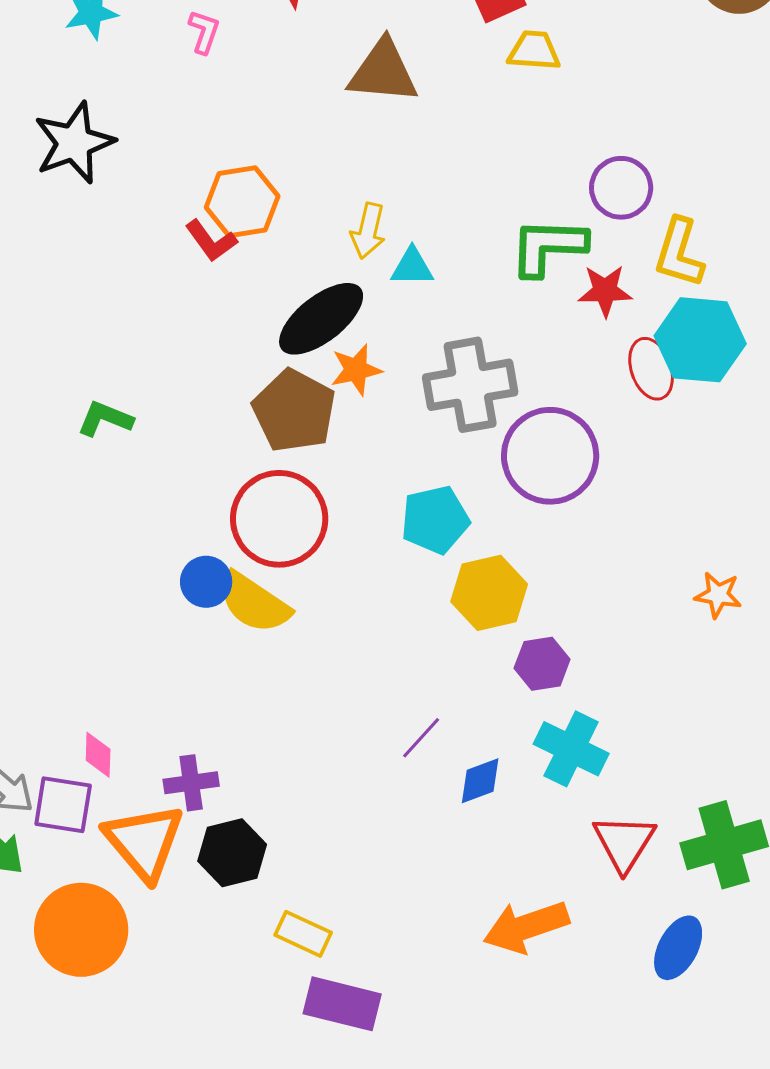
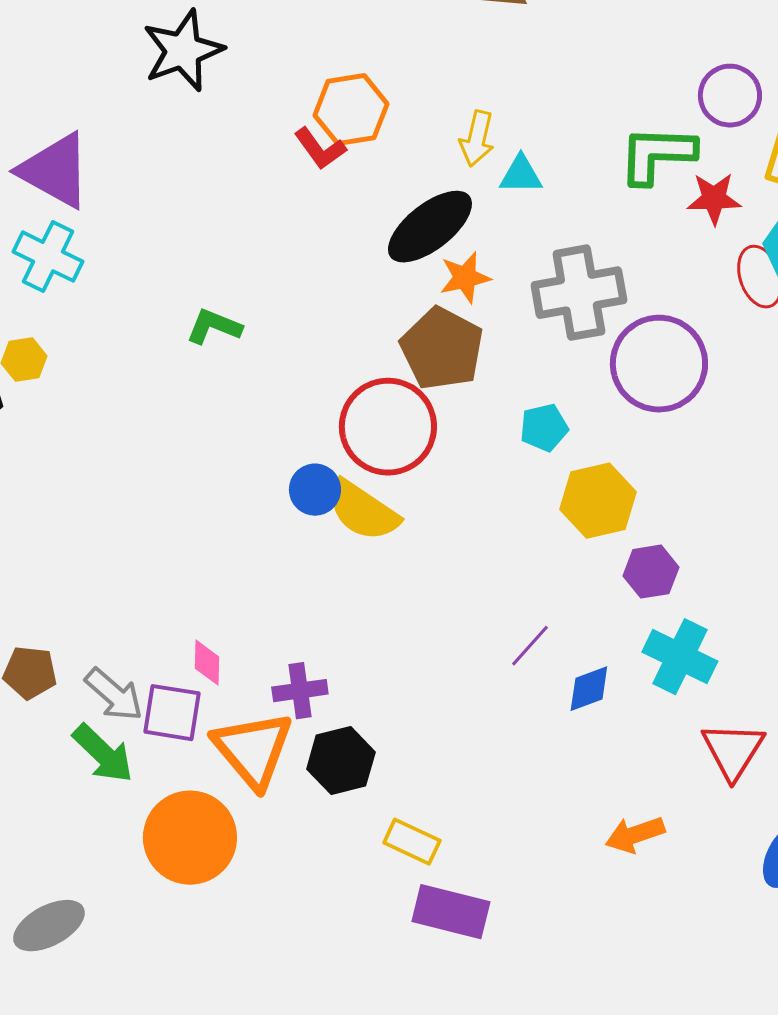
brown pentagon: (294, 411) -> (442, 349), moved
cyan pentagon: (435, 520) -> (544, 428), size x0.7
orange arrow: (526, 927) -> (635, 835), size x0.7

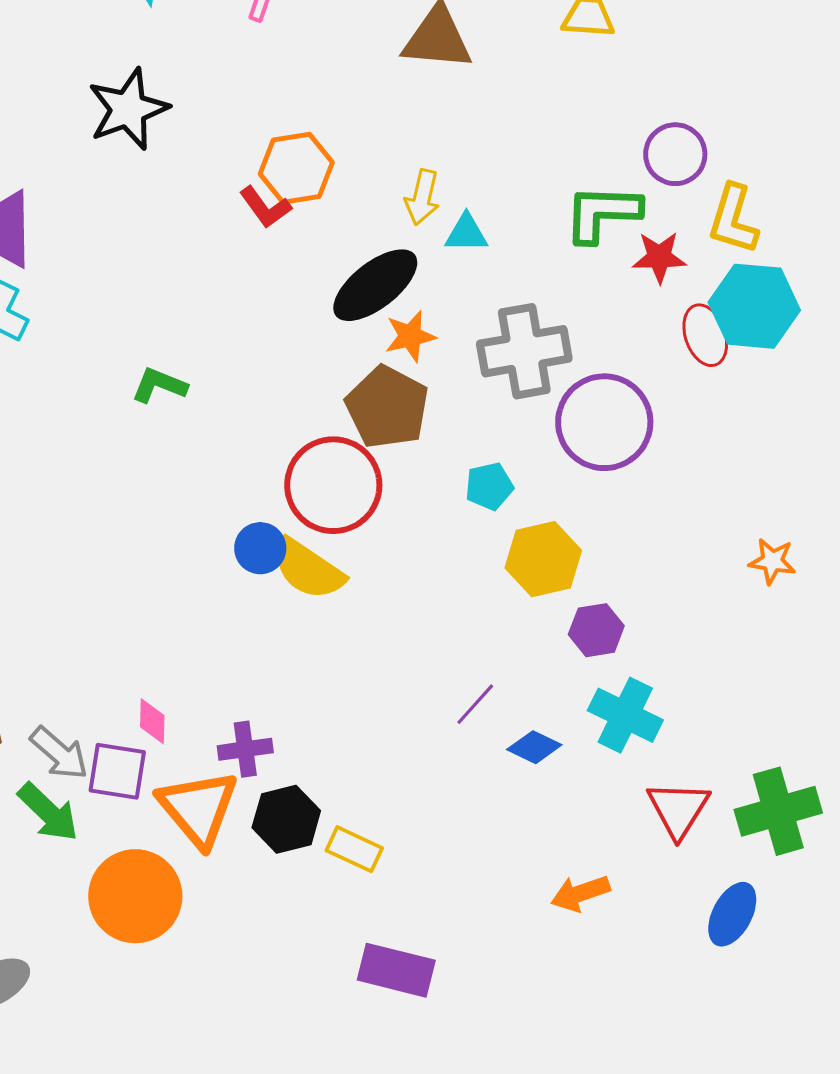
blue diamond: (589, 689) -> (534, 747), turned 46
yellow rectangle: (412, 842) -> (354, 849), moved

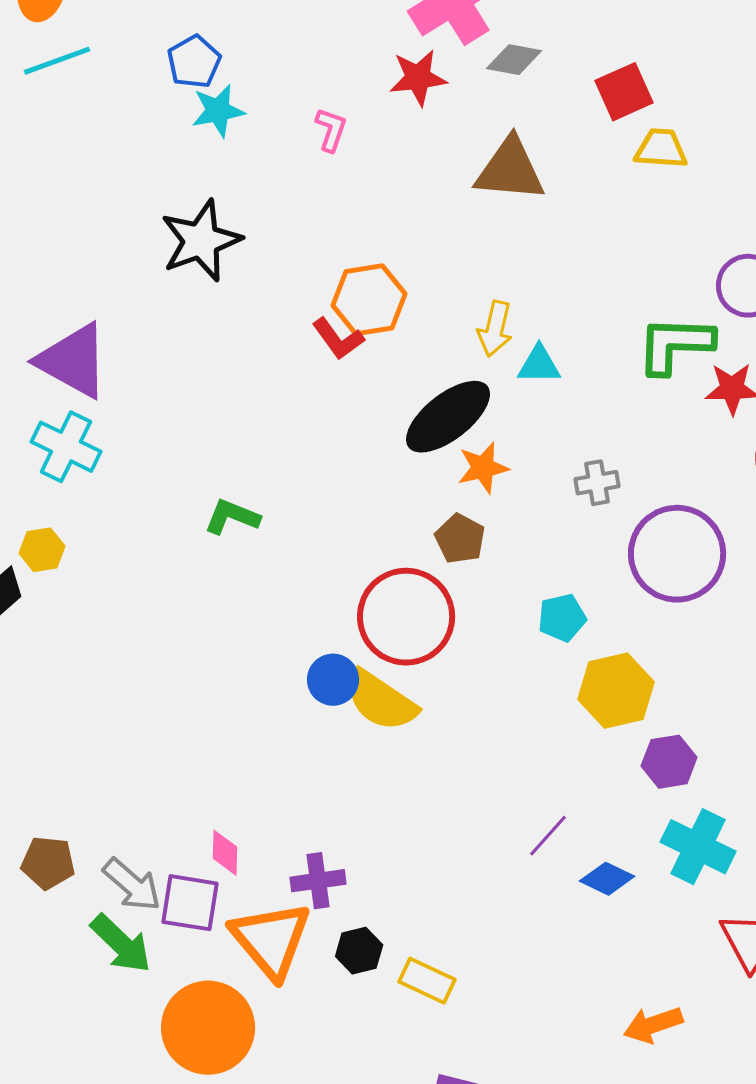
gray cross: (524, 351) -> (597, 483), size x0.5
brown pentagon: (387, 407) -> (460, 539), size x0.6
black hexagon: (286, 819) -> (359, 951), size x0.7

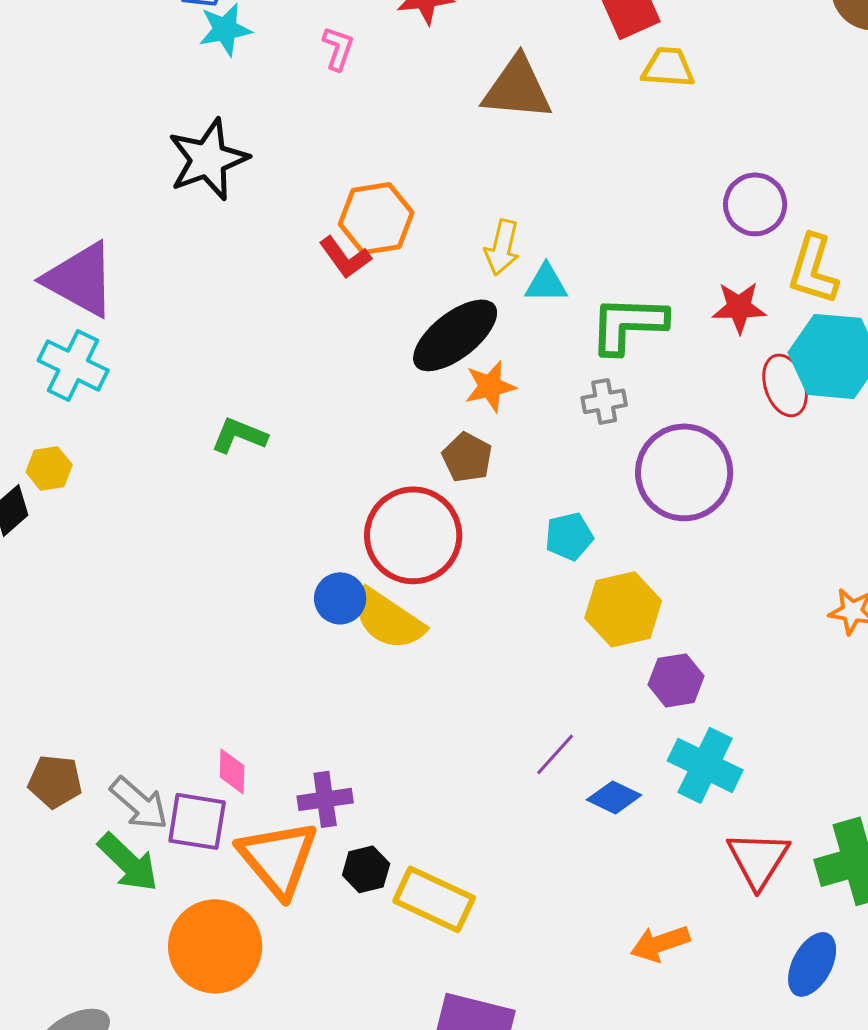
green L-shape: (675, 345) -> (628, 324), moved
yellow rectangle: (427, 981) -> (434, 899), size x1.4

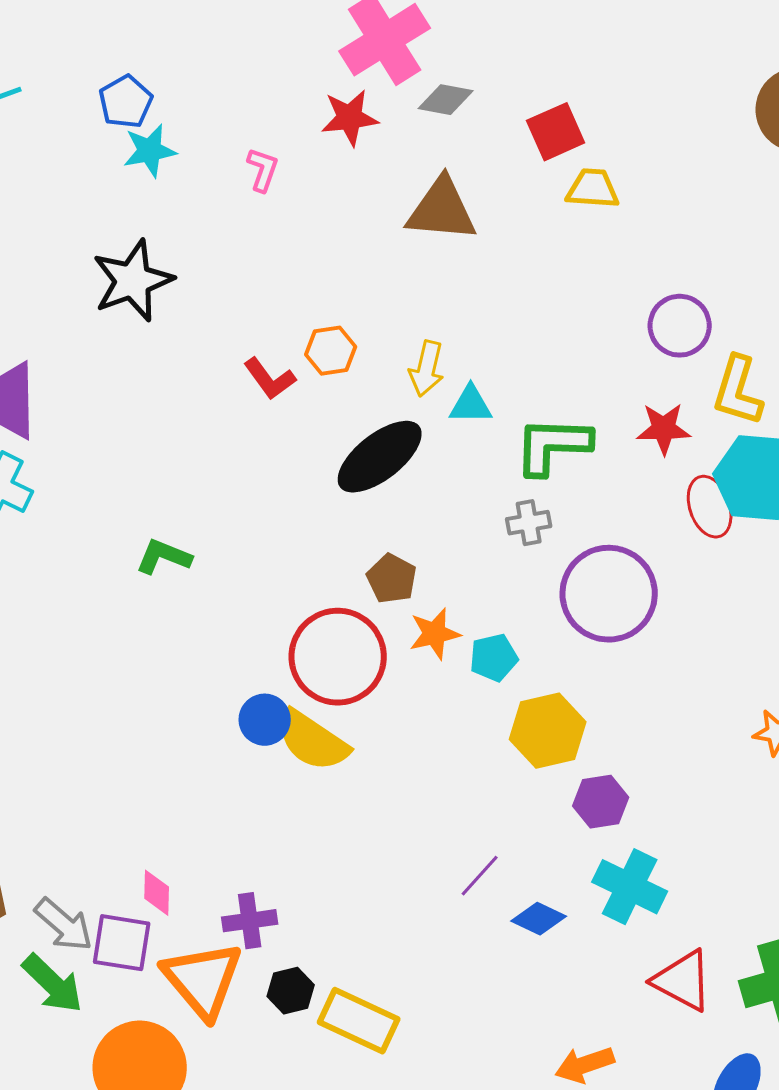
orange hexagon: (376, 218) -> (331, 351), moved, size x0.7
orange star: (490, 386) -> (435, 634), moved
red triangle: (758, 859) -> (683, 981), turned -34

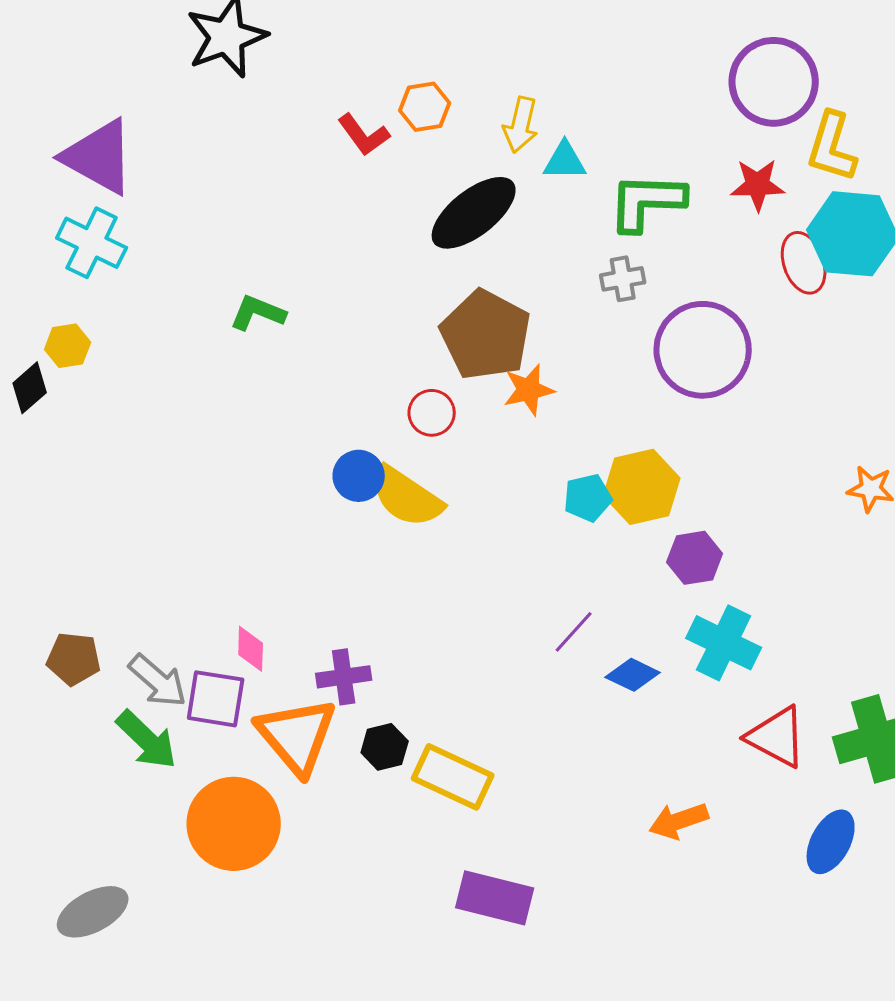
purple circle: (680, 326) -> (774, 82), size x1.4
brown pentagon: (392, 579) -> (486, 335), size x1.8
red circle: (338, 657) -> (432, 413), size x0.5
cyan pentagon: (494, 658) -> (588, 498), moved

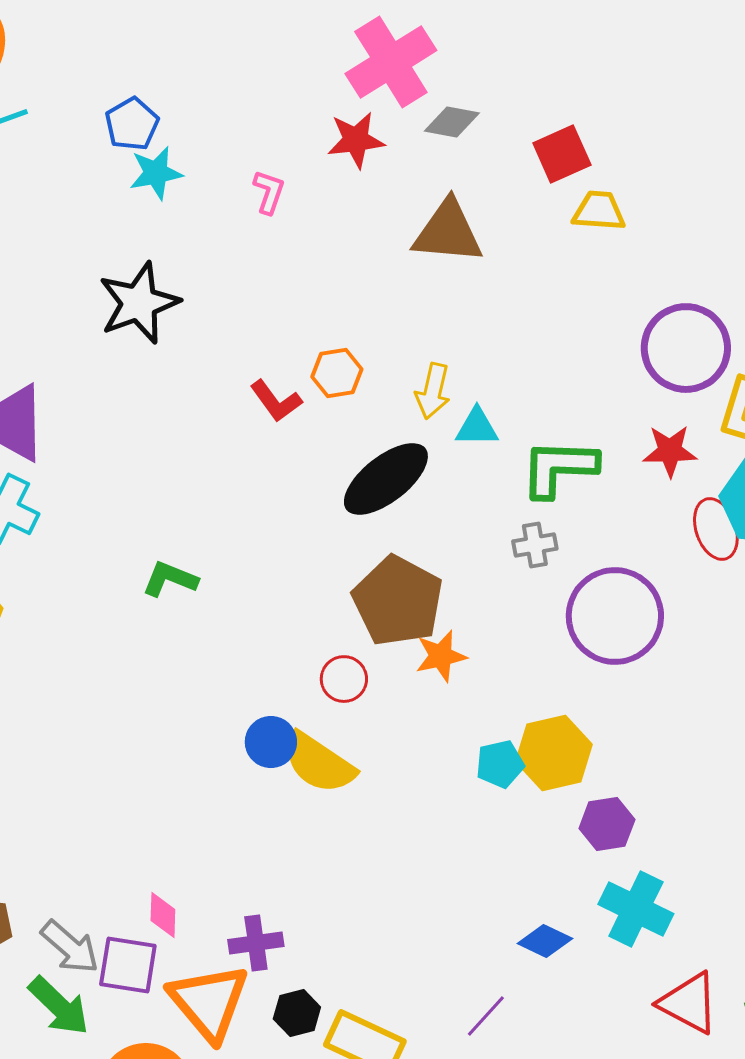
purple line: (574, 632) -> (486, 1016), moved

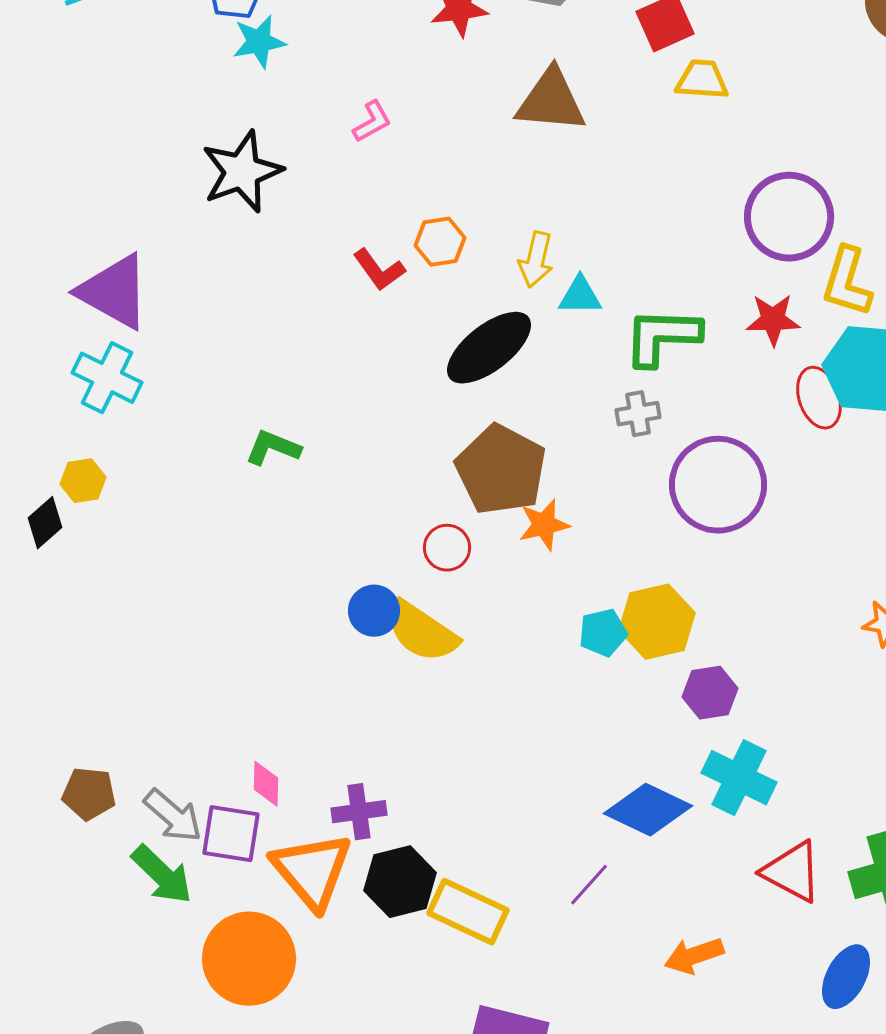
pink L-shape: (269, 192) -> (372, 122), moved, turned 42
blue diamond: (545, 941) -> (648, 810), size x1.6
black hexagon: (297, 1013) -> (400, 882), size x1.5

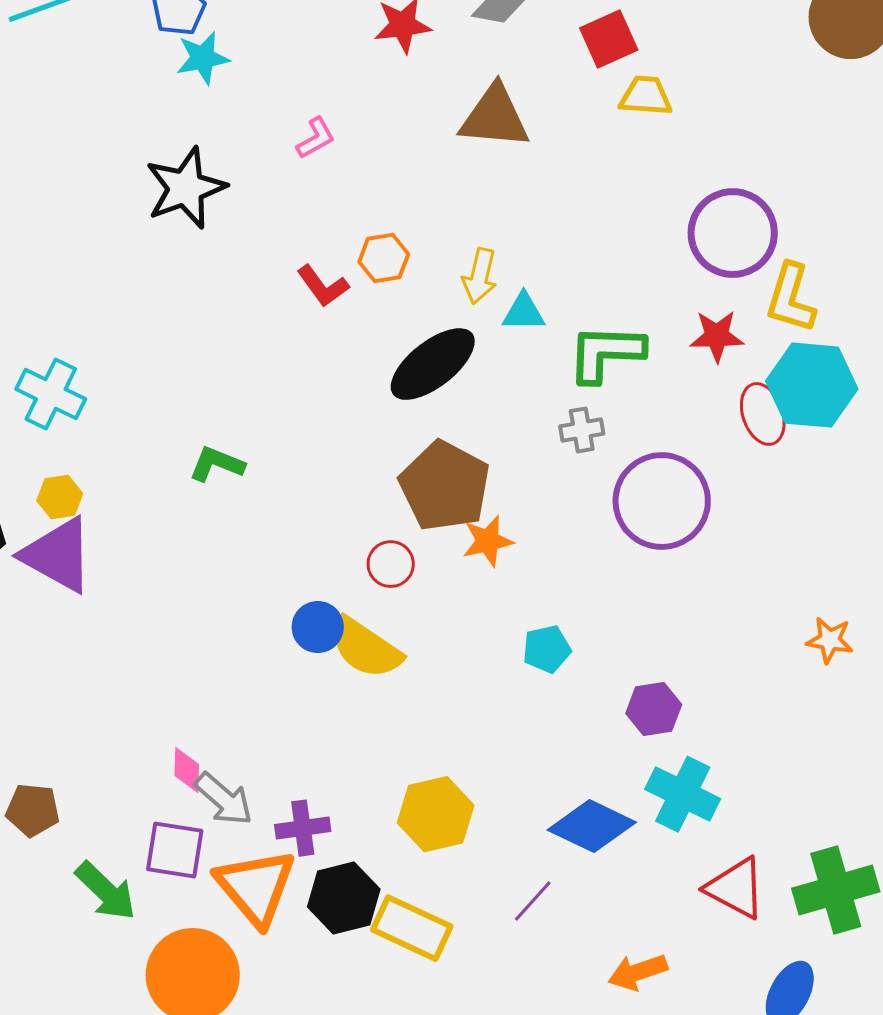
purple triangle: (114, 292) -> (58, 555), moved
yellow hexagon: (83, 481) -> (60, 497), moved
yellow hexagon: (657, 622) -> (436, 814), moved
pink diamond: (266, 784) -> (187, 770), moved
gray arrow: (173, 816) -> (224, 799), moved

